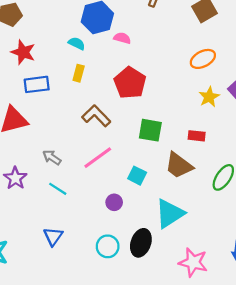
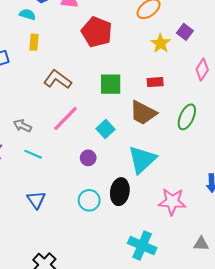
red pentagon: (130, 83) -> (97, 32), moved
cyan square: (137, 176) -> (105, 129), turned 30

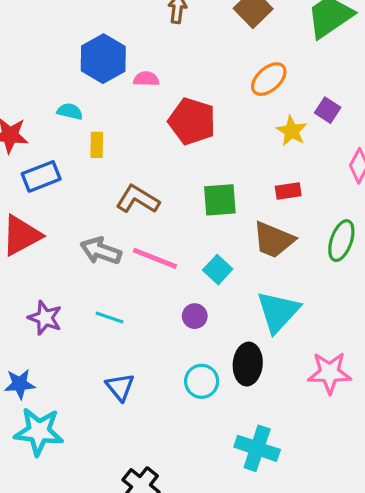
cyan semicircle: (27, 14) -> (70, 111), moved
pink line: (66, 118) -> (155, 258), turned 72
gray arrow: (22, 126) -> (101, 251), moved, size x1.4
cyan cross: (142, 246) -> (257, 448), moved

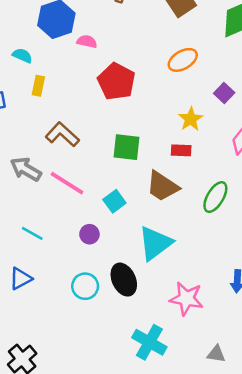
yellow star: (292, 131) -> (191, 119), moved
cyan line: (109, 317) -> (32, 233), moved
black ellipse: (248, 364) -> (124, 280), turned -40
blue triangle: (120, 387) -> (21, 279), turned 30
cyan cross: (257, 448) -> (149, 342), moved

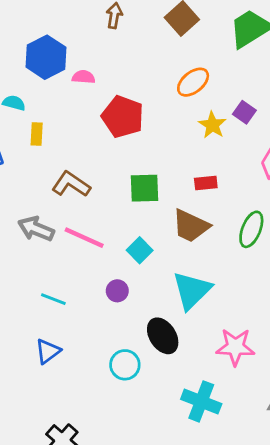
yellow star: (191, 119) -> (212, 125), moved
cyan circle: (85, 286) -> (125, 365), moved

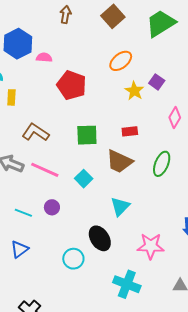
cyan triangle: (192, 290) -> (120, 206), size x0.7
purple circle: (117, 291) -> (52, 207), moved

